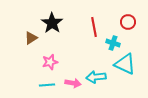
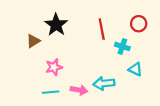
cyan triangle: (125, 64) -> (135, 69), size x0.6

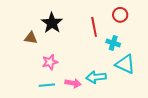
red circle: (139, 24) -> (120, 15), moved
brown triangle: (33, 41) -> (31, 38), turned 40
cyan triangle: (135, 69) -> (125, 64), size x1.5

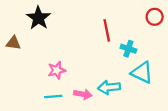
red circle: (120, 15) -> (155, 17), moved
black star: (52, 23) -> (38, 18), moved
brown triangle: (31, 38) -> (13, 43), moved

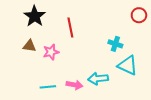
red line: (107, 30) -> (70, 27), moved
brown triangle: (13, 43) -> (29, 46), moved
pink star: (57, 70) -> (51, 52), moved

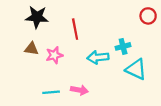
black star: (35, 16) -> (37, 17), turned -30
cyan cross: (115, 44) -> (123, 46), turned -32
cyan arrow: (98, 79) -> (98, 57), moved

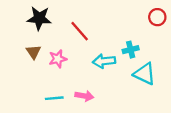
red line: (75, 29) -> (80, 31), turned -30
brown triangle: (31, 49) -> (33, 52), turned 48

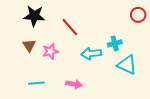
cyan line: (54, 98) -> (36, 83), moved

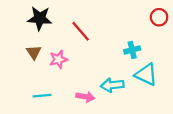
cyan arrow: (91, 54) -> (112, 85), moved

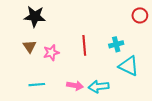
red line: (81, 31) -> (84, 45), moved, turned 36
cyan arrow: (112, 85) -> (99, 87), moved

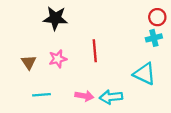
black star: (35, 16) -> (55, 18), moved
cyan cross: (116, 44) -> (154, 38), moved
brown triangle: (30, 46) -> (29, 62), moved

